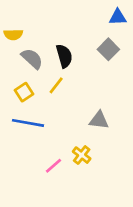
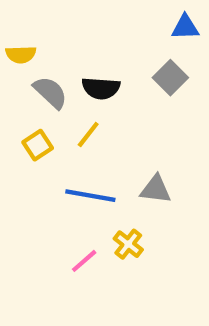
black semicircle: (64, 56) -> (101, 88), turned 110
blue line: (28, 123) -> (90, 196), moved

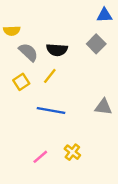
gray triangle: (156, 189) -> (103, 107), moved
yellow cross: (128, 244) -> (72, 152), moved
pink line: (84, 261) -> (40, 157), moved

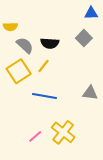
yellow square: (21, 82) -> (19, 71), size x1.6
yellow cross: (72, 152) -> (63, 132), size x1.6

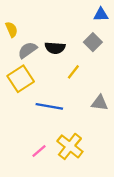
yellow semicircle: (10, 27) -> (11, 29), turned -112
gray semicircle: (25, 45) -> (28, 50), turned -78
yellow line: (44, 66) -> (73, 72), moved

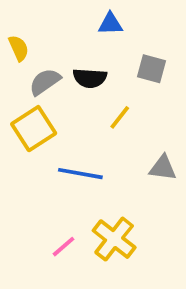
blue triangle: (101, 15) -> (110, 24), moved
gray square: (93, 42) -> (152, 69), turned -30

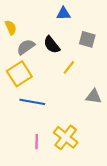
black semicircle: (90, 78) -> (52, 45), turned 48
blue line: (80, 174) -> (32, 102), moved
pink line: (64, 247) -> (37, 142), turned -48

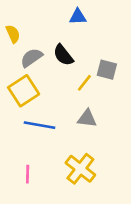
gray square: (87, 39) -> (107, 70), moved
gray triangle: (94, 96) -> (87, 119), moved
pink line: (37, 142) -> (28, 174), moved

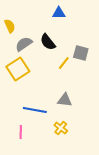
gray triangle: (87, 119) -> (65, 100), moved
blue line: (39, 125) -> (35, 110), moved
yellow cross: (80, 169) -> (61, 128), size x0.6

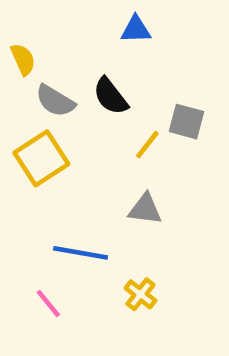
gray semicircle: (24, 44) -> (55, 101), turned -114
gray triangle: (65, 100) -> (145, 209), moved
pink line: (21, 132) -> (48, 304), turned -40

